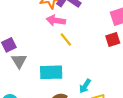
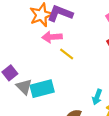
cyan rectangle: (51, 72) -> (42, 89), moved

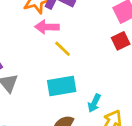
cyan rectangle: (42, 89) -> (62, 86), moved

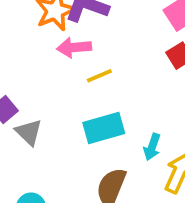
yellow line: (63, 49) -> (99, 76), turned -60

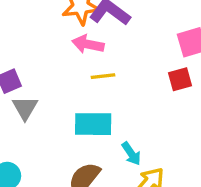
cyan arrow: (152, 147) -> (131, 154), turned -70

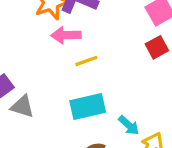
gray triangle: (25, 108) -> (22, 106), turned -30

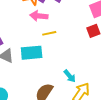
cyan rectangle: (88, 106) -> (32, 53), moved

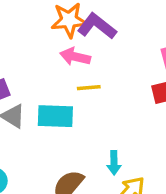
cyan arrow: (70, 76) -> (114, 163), turned 32

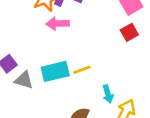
yellow line: (89, 88) -> (82, 70), moved

